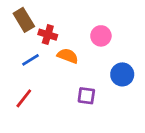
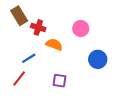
blue line: (30, 60) -> (29, 58), moved
purple square: (86, 96) -> (59, 81), moved

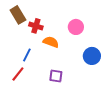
blue line: (29, 58) -> (27, 55), turned -32

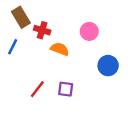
blue line: (27, 55) -> (13, 47), moved
red line: (18, 74) -> (37, 89), moved

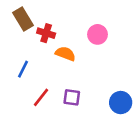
blue line: (13, 47) -> (23, 69), moved
blue circle: (108, 66) -> (121, 103), moved

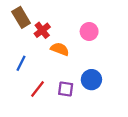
red cross: (46, 33) -> (42, 30), turned 35
blue circle: (121, 103) -> (91, 80), moved

